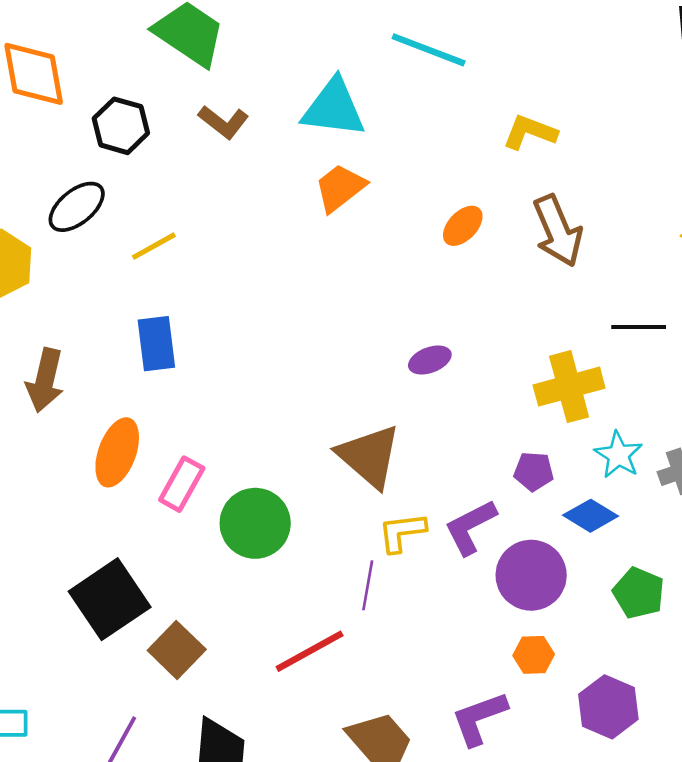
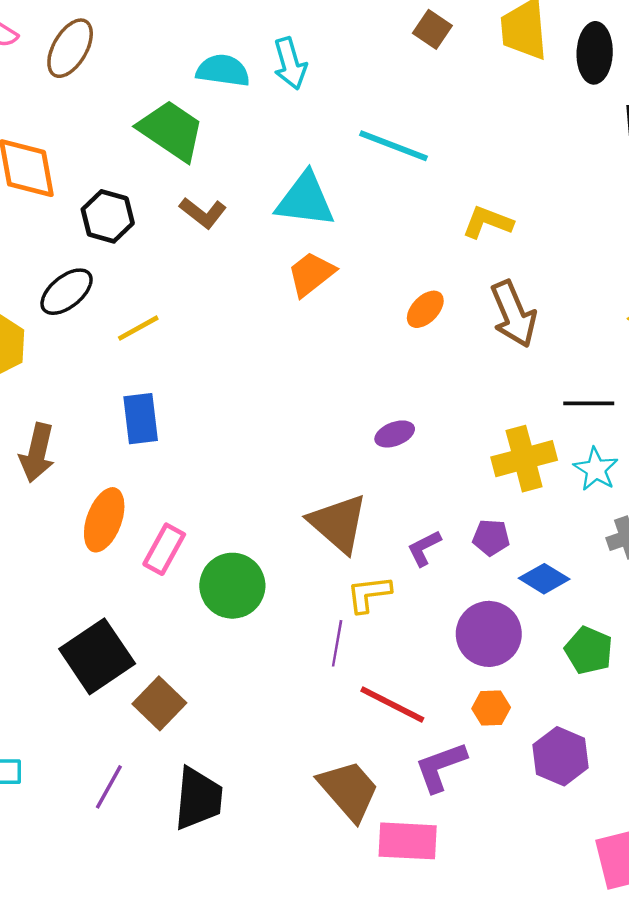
cyan star: (618, 455) -> (596, 469), moved
purple L-shape: (470, 527) -> (424, 548), moved, size x0.7
red line: (310, 651) -> (392, 704), moved, turned 56

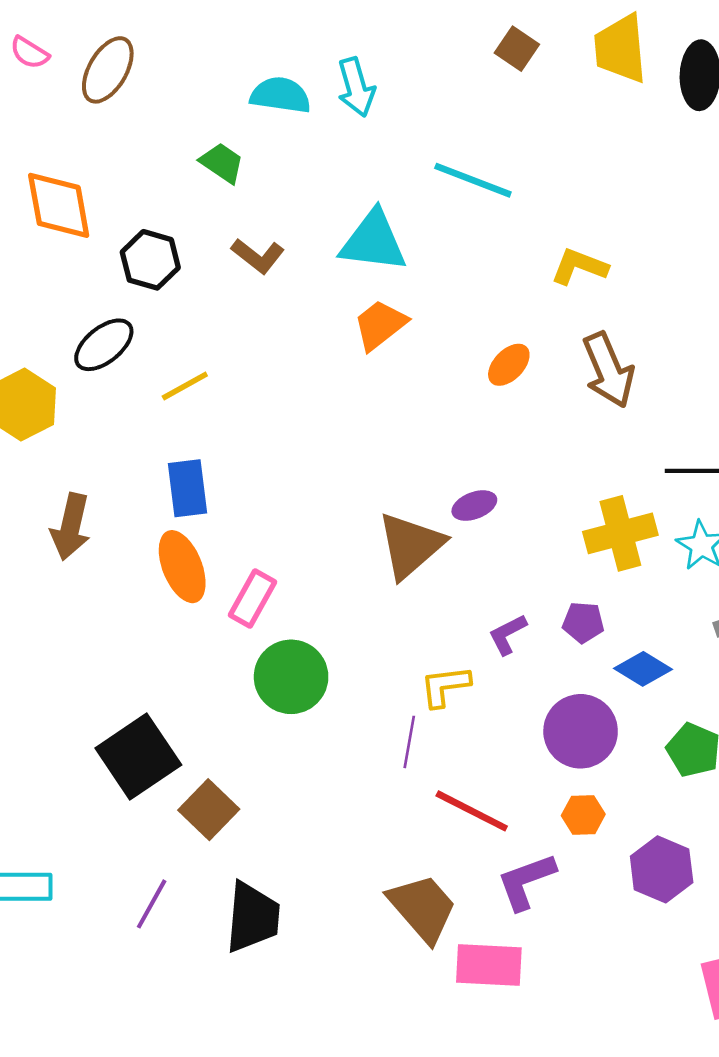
green trapezoid: (171, 130) -> (222, 163), size x0.6
orange ellipse: (104, 520) -> (182, 567), moved, turned -42
brown triangle: (338, 523) -> (411, 545), moved, turned 38
pink rectangle: (164, 549) -> (253, 598), moved

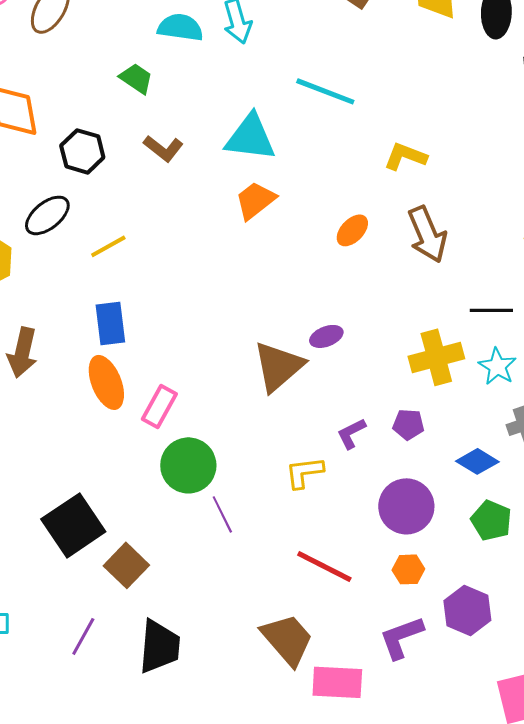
blue diamond: (643, 669) -> (477, 461), moved
purple line: (409, 742) -> (222, 514), moved, turned -36
purple L-shape: (526, 881) -> (401, 637), moved

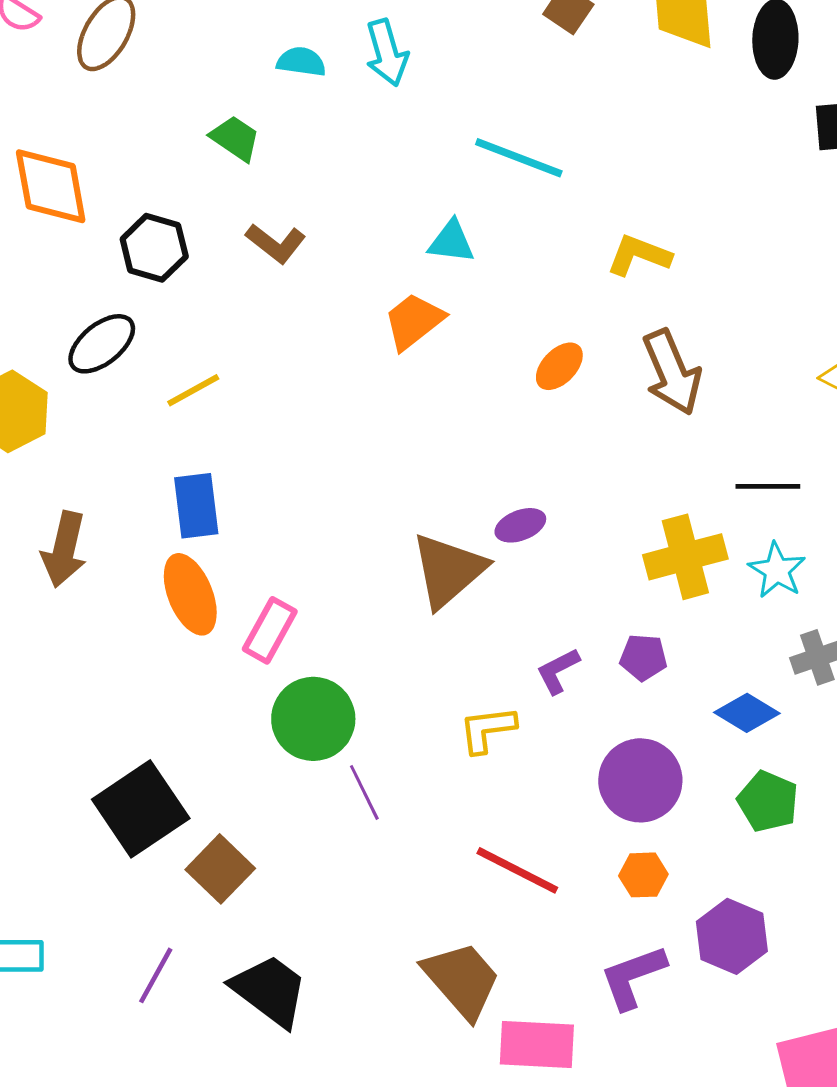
cyan semicircle: (180, 27) -> (301, 62), size x0.7
cyan triangle: (250, 137) -> (451, 242), moved, size x0.6
black trapezoid: (159, 646) -> (270, 990), turned -58

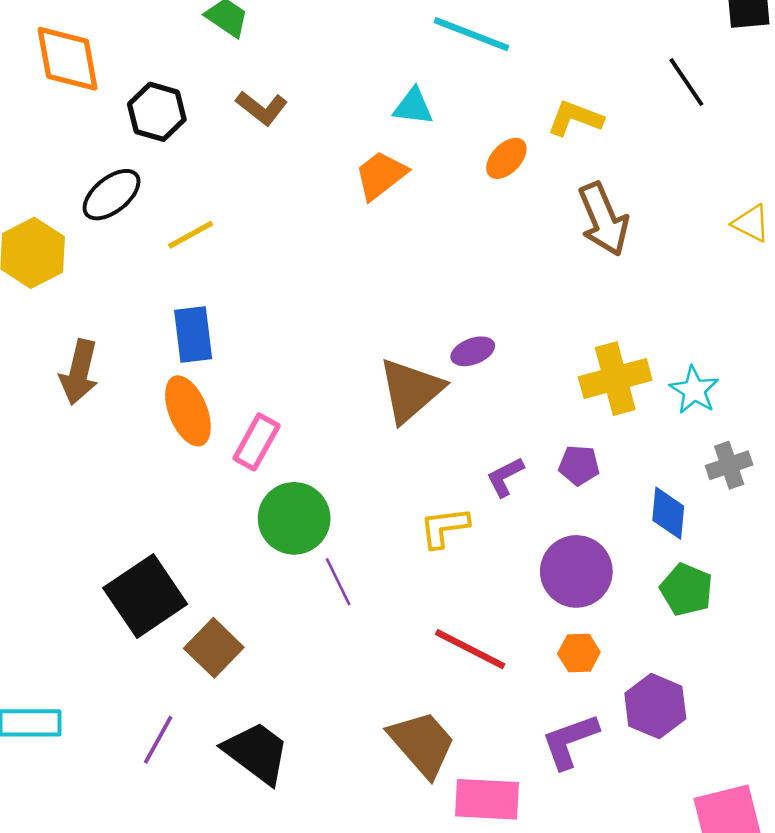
orange ellipse: (559, 366) -> (506, 158), moved
black line: (768, 486) -> (686, 82), moved, turned 56
blue diamond: (747, 713) -> (668, 513), turned 64

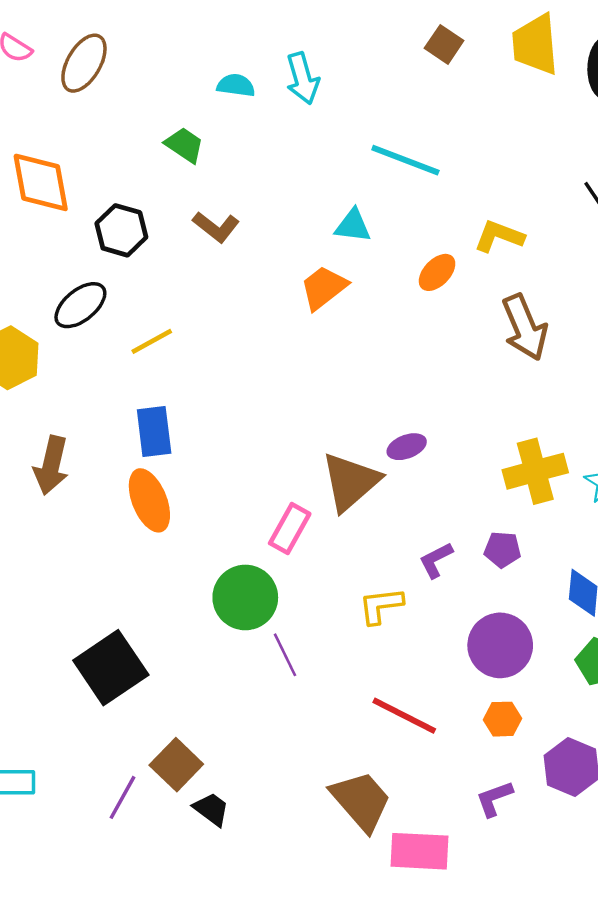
pink rectangle: (257, 442) -> (290, 528), moved
brown square: (214, 648) -> (176, 765), moved
purple L-shape: (570, 741) -> (494, 799), size x0.7
black trapezoid: (257, 753) -> (211, 809), size x0.6

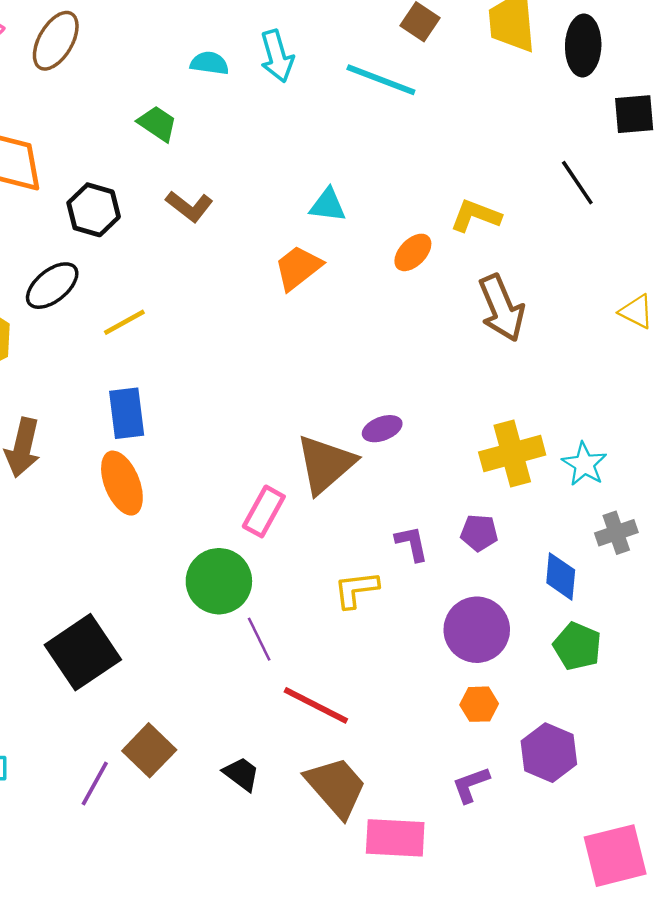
cyan line: (405, 160) -> (381, 80), moved
purple L-shape: (436, 560) -> (412, 543), turned 105
red line: (404, 716) -> (316, 705), moved
black trapezoid: (211, 809) -> (241, 774), moved

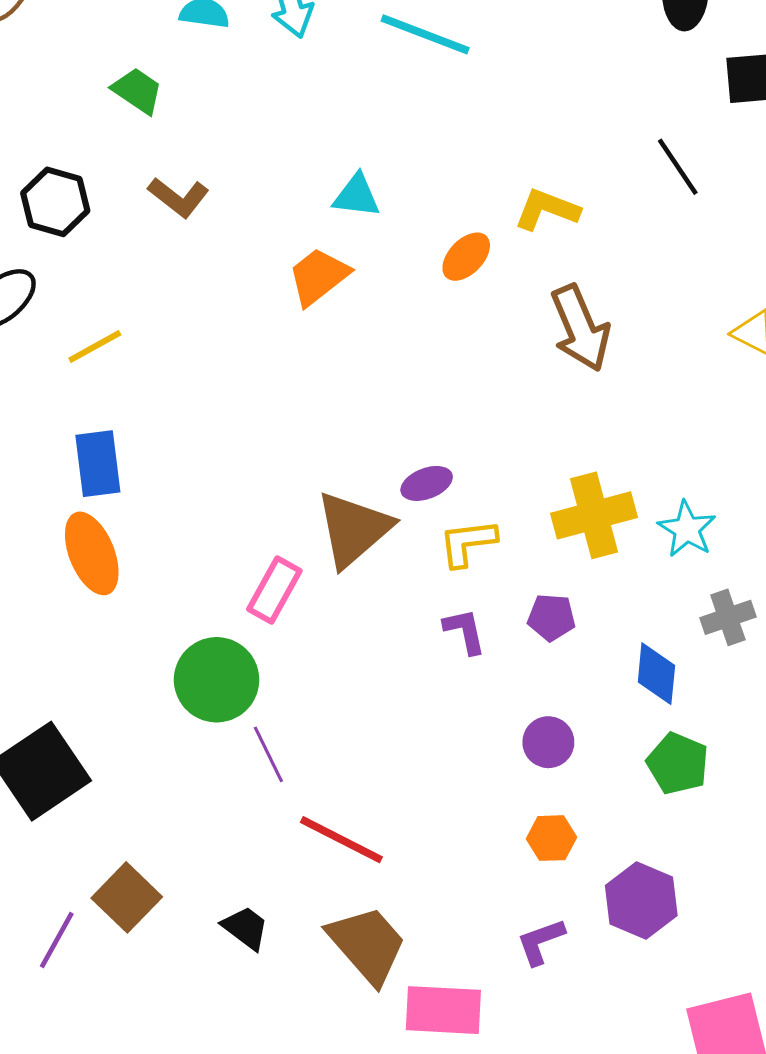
yellow L-shape: (356, 590) -> (468, 543), moved
purple circle: (477, 630) -> (548, 742), size x0.6

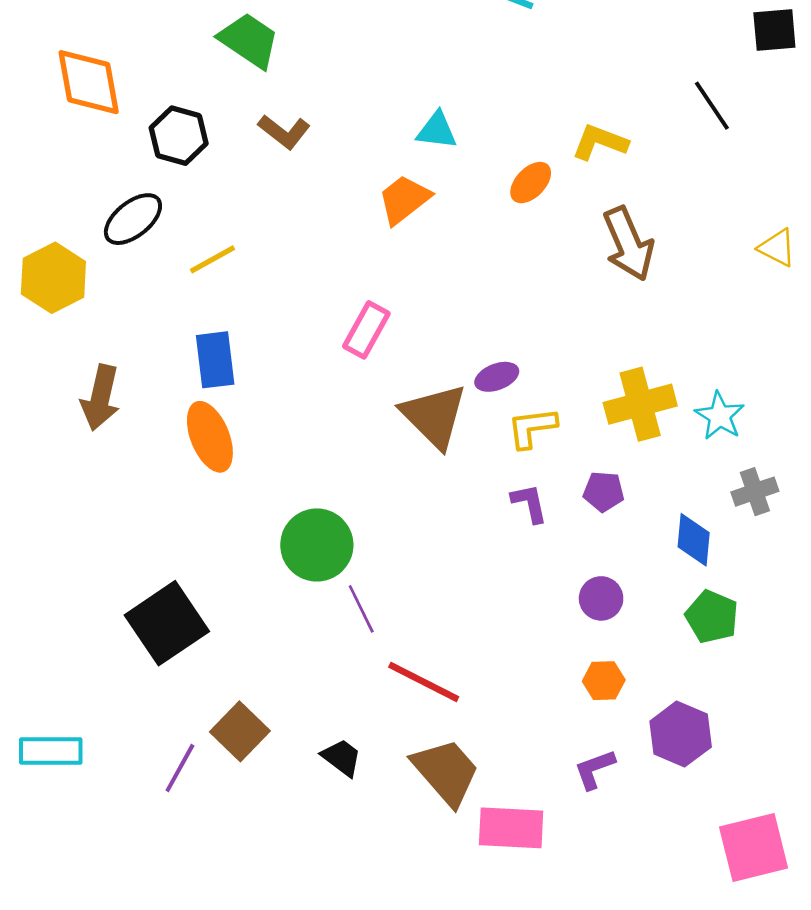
green trapezoid: (137, 91) -> (249, 40), size x1.4
brown triangle: (354, 529) -> (434, 416), turned -34
pink rectangle: (274, 590) -> (366, 330), moved

